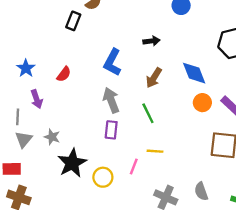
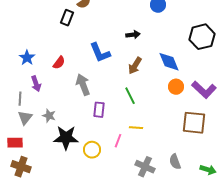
blue L-shape: (112, 62) -> (100, 53), turned -50
gray arrow: (111, 100) -> (83, 85), moved
black star: (72, 163) -> (66, 138), turned 30

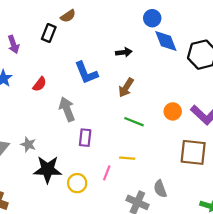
blue diamond: (169, 62) -> (166, 41), moved
purple arrow: (36, 84) -> (13, 44), moved
green line: (130, 96) -> (134, 122), moved, turned -42
gray semicircle: (175, 162) -> (160, 189), moved

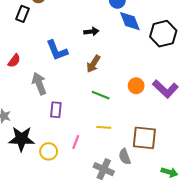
brown square: (193, 152) -> (144, 138), moved
yellow line: (127, 158) -> (104, 127), moved

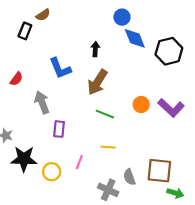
black arrow: (91, 32) -> (95, 49), turned -80
brown arrow: (93, 64) -> (97, 82), size x1.4
brown square: (144, 138) -> (159, 171), moved

